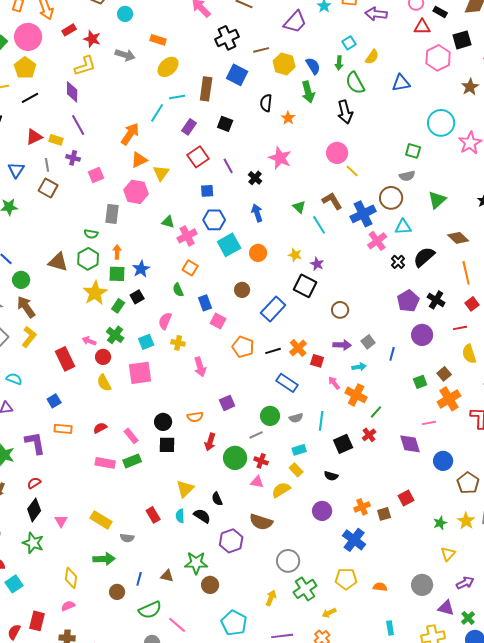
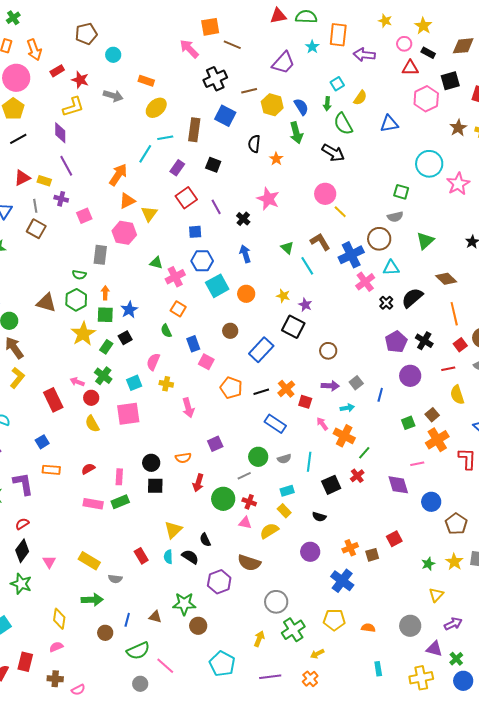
black arrow: (345, 112) -> (333, 153), turned -45
pink rectangle: (131, 436) -> (119, 477), turned 42

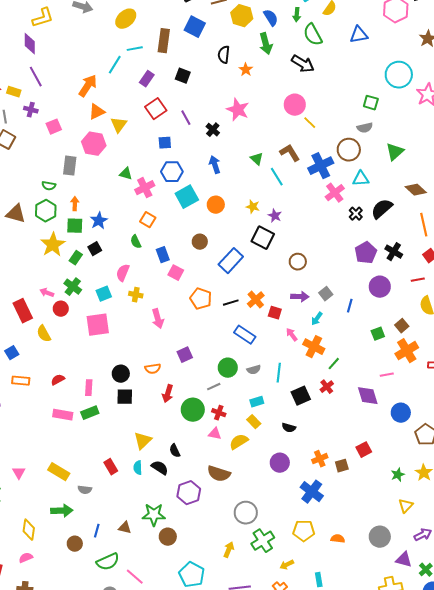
cyan arrow: (347, 408) -> (317, 319), turned 136
yellow semicircle: (92, 424) -> (44, 334), moved
cyan rectangle: (378, 669) -> (319, 580), moved

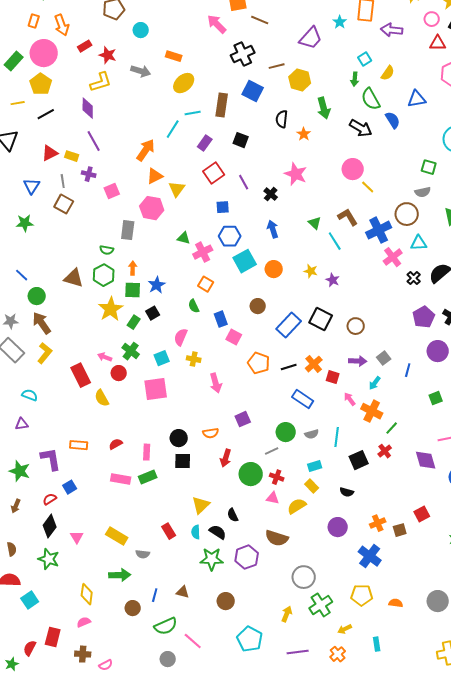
blue semicircle: (271, 18) -> (393, 120), moved
black square: (263, 238) -> (321, 319), moved
blue square: (12, 353) -> (70, 487), moved
green star: (154, 515) -> (212, 559), moved

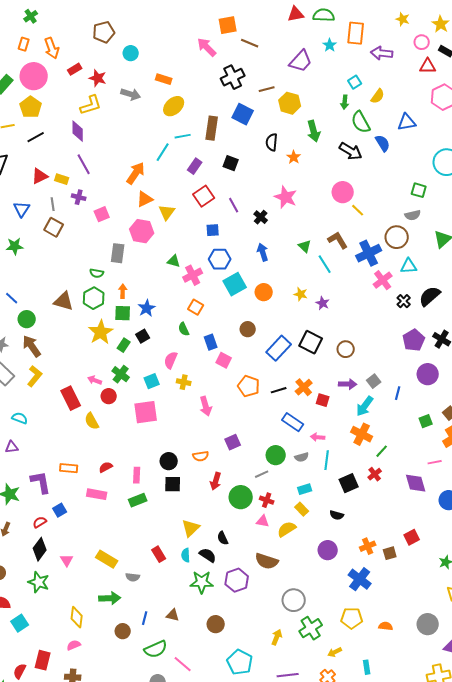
cyan arrow: (375, 383) -> (365, 406), size x1.5
pink arrow: (350, 399) -> (318, 437), moved, turned -48
pink rectangle: (121, 479) -> (97, 494), moved

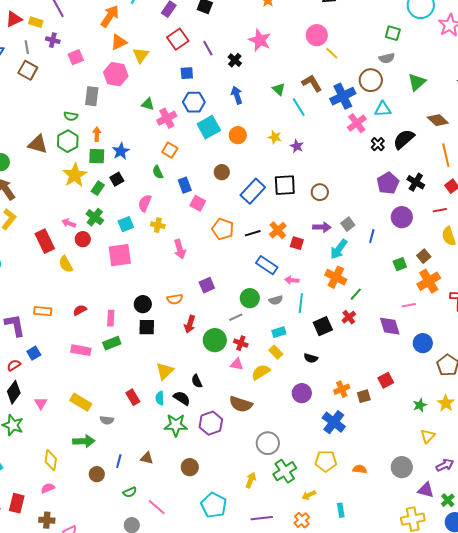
black square: (311, 342) -> (285, 185), turned -30
pink rectangle: (97, 494) -> (81, 350), moved
green semicircle: (156, 649) -> (130, 492), size x0.6

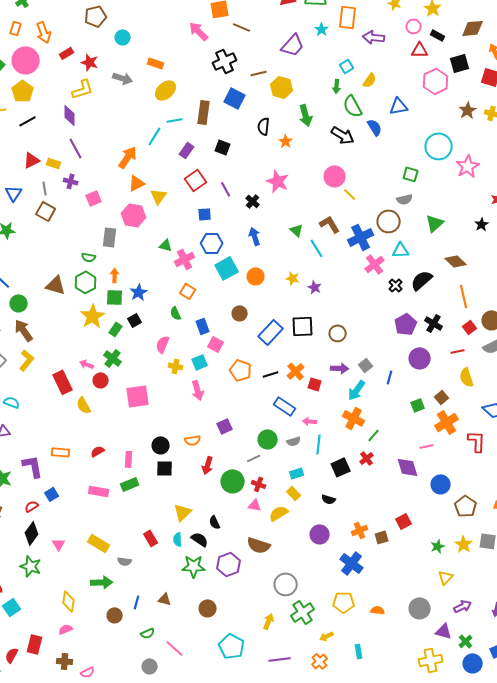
cyan square: (126, 224) -> (200, 362), moved

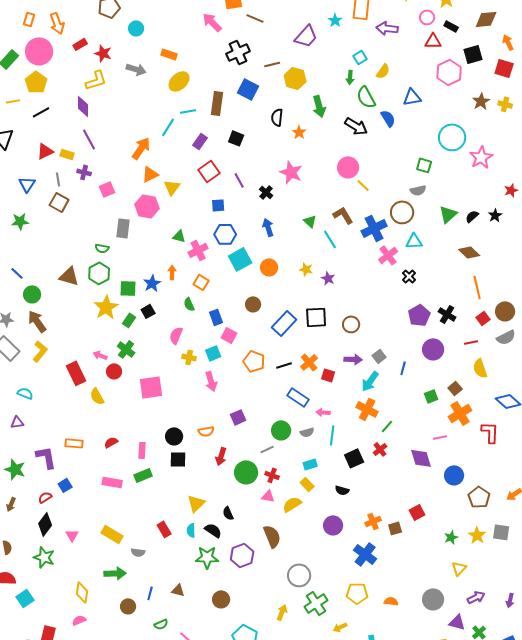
orange arrow: (115, 275) -> (172, 272), moved
black semicircle: (422, 280) -> (472, 216), moved, size x0.6
brown semicircle: (259, 545) -> (272, 536), turned -130

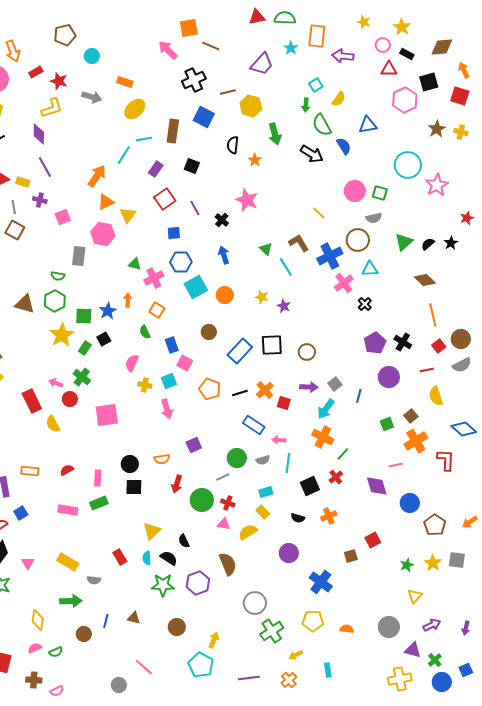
pink circle: (348, 167) -> (355, 191), moved
orange cross: (373, 521) -> (329, 516), moved
yellow arrow: (282, 612) -> (214, 640), moved
green semicircle: (161, 624) -> (56, 652), moved

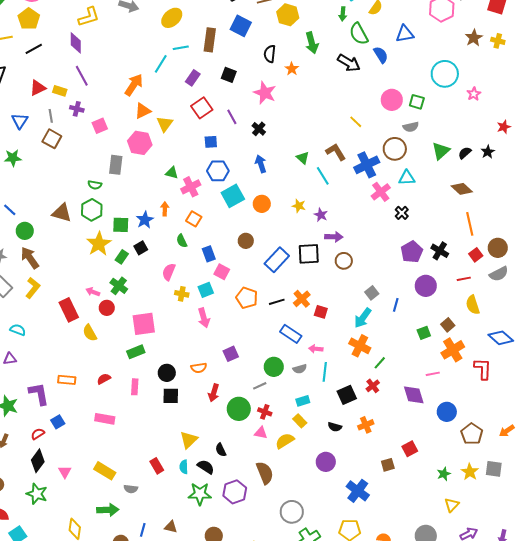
pink star: (437, 185) -> (474, 94), size x0.6
pink star: (247, 200) -> (265, 93), moved
purple arrow: (309, 387) -> (334, 237), moved
green rectangle: (99, 503) -> (136, 352), moved

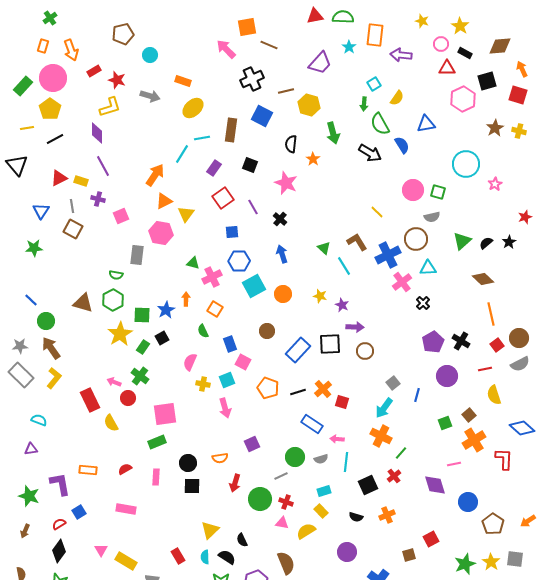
pink triangle: (65, 472) -> (101, 550), moved
green star: (444, 474) -> (465, 564), size x1.5

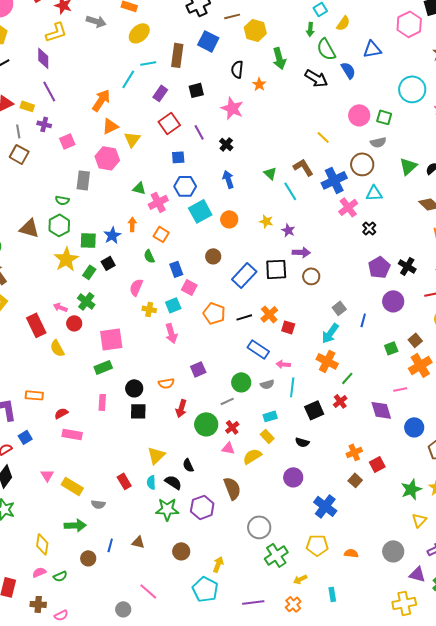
black square: (250, 165) -> (196, 90), turned -35
red semicircle: (125, 469) -> (61, 413), moved
red cross: (286, 502) -> (232, 427), turned 32
orange cross: (387, 515) -> (354, 452), moved
brown square: (409, 555) -> (355, 480), turned -32

